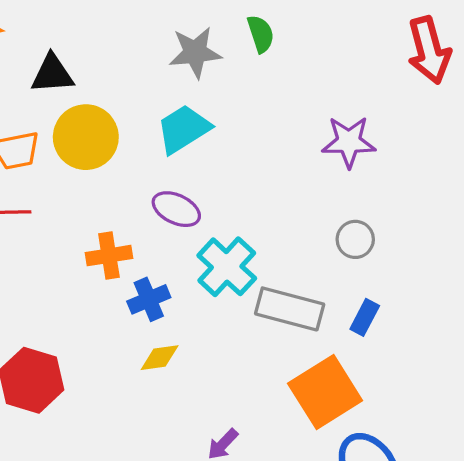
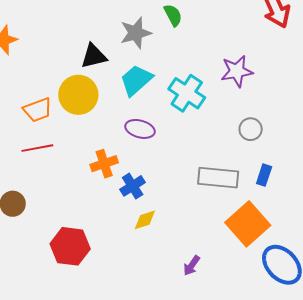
black triangle: (52, 74) -> (94, 56), moved
cyan cross: (227, 267) -> (187, 93), moved

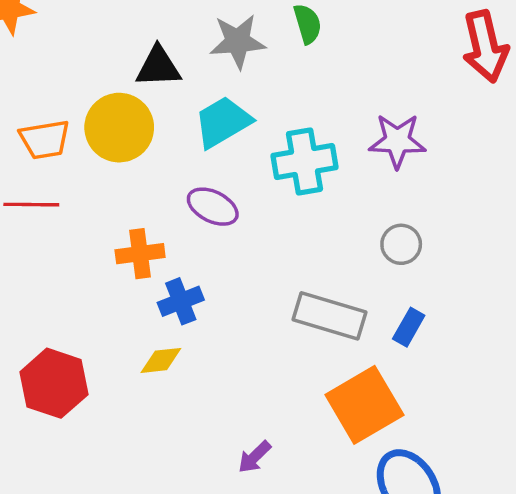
cyan cross: (187, 93) -> (304, 161), turned 36
yellow diamond: (145, 220) -> (161, 360), moved

